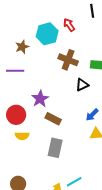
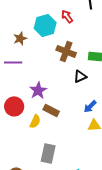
yellow semicircle: (22, 136) -> (35, 121), moved, turned -64
gray rectangle: (55, 148) -> (48, 153), moved

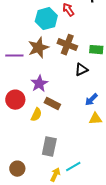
brown star: (20, 38) -> (38, 48), moved, size x1.5

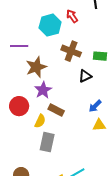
brown star: (38, 48) -> (36, 67), moved
purple line: (14, 56) -> (19, 46), moved
gray rectangle: (49, 147) -> (47, 142), moved

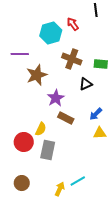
purple star: (43, 90) -> (56, 98), moved
red circle: (19, 106) -> (24, 142), moved
brown rectangle: (56, 110) -> (66, 118), moved

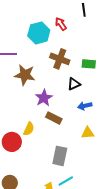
brown star: (37, 75) -> (25, 75), turned 30
blue arrow: (96, 114) -> (85, 106), moved, turned 32
gray rectangle: (48, 150) -> (60, 156), moved

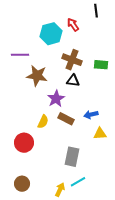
black triangle: (74, 84) -> (73, 81), moved, turned 32
blue arrow: (85, 106) -> (91, 115), moved
yellow semicircle: (29, 129) -> (43, 122), moved

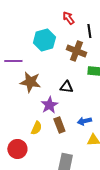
black line: (96, 11) -> (89, 31), moved
red arrow: (73, 25) -> (68, 18), moved
brown cross: (72, 60) -> (76, 51), moved
brown rectangle: (66, 119) -> (59, 125), turned 42

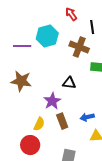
purple line: (13, 61) -> (22, 46), moved
brown star: (30, 82) -> (21, 81), moved
red circle: (17, 149) -> (30, 145), moved

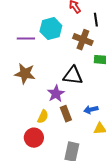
black triangle: (69, 83) -> (73, 76), size x1.5

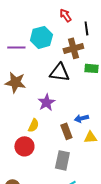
brown cross: (83, 40) -> (73, 48), turned -36
black triangle: (73, 76) -> (59, 72), moved
brown rectangle: (66, 114) -> (66, 131), moved

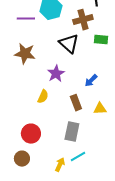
black triangle: (59, 72) -> (69, 44), turned 35
blue arrow: (81, 118) -> (91, 81), moved, turned -32
red circle: (24, 146) -> (31, 134), moved

